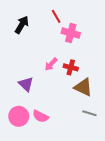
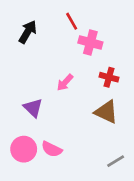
red cross: (71, 67) -> (109, 77), moved
gray line: (89, 113) -> (116, 161), moved, turned -48

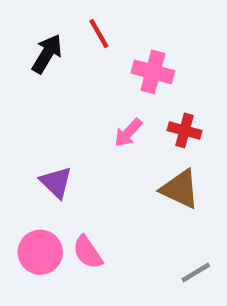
red line: (72, 21) -> (99, 34), moved
pink arrow: (65, 83) -> (128, 133), moved
pink semicircle: (52, 149) -> (88, 252), turned 30

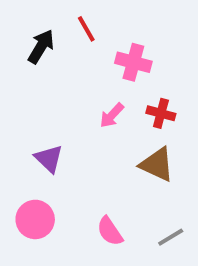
pink semicircle: (88, 252) -> (110, 231), moved

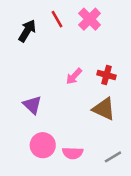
pink cross: (133, 62) -> (90, 19), moved, turned 30
pink circle: (35, 219) -> (43, 145), moved
pink semicircle: (110, 231) -> (73, 153), turned -54

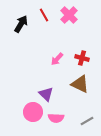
purple triangle: (32, 105) -> (46, 94), moved

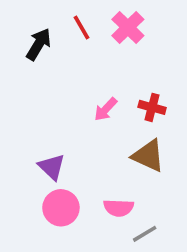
purple triangle: (46, 94) -> (52, 167), moved
pink semicircle: (56, 118) -> (119, 208), moved
gray line: (87, 121) -> (145, 234), moved

